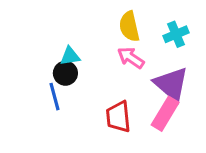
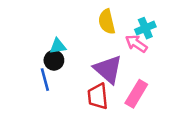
pink arrow: (131, 58) -> (136, 44), moved
purple triangle: (171, 84) -> (108, 69), moved

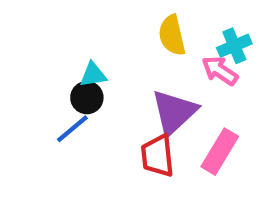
purple triangle: (108, 69) -> (174, 112), turned 36
blue line: (45, 80) -> (72, 129), turned 65

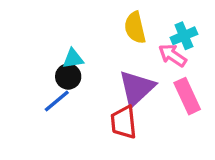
pink rectangle: (220, 152) -> (187, 96), moved, turned -56

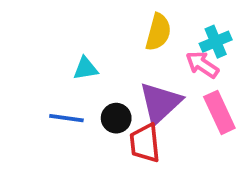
yellow semicircle: (135, 28) -> (158, 32), turned -152
black circle: (68, 77) -> (116, 118), moved
blue line: (57, 101) -> (66, 118), turned 48

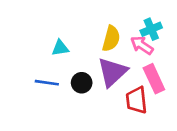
yellow semicircle: (158, 32) -> (111, 39), moved
red trapezoid: (145, 143) -> (137, 100), moved

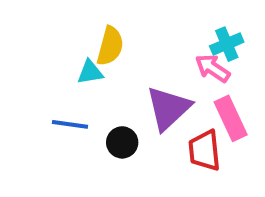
yellow semicircle: (111, 39) -> (110, 46), moved
black circle: (82, 83) -> (122, 142), moved

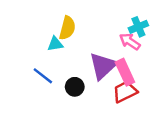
pink rectangle: (231, 118) -> (125, 72), moved
blue line: (70, 124) -> (43, 76), turned 30
red trapezoid: (205, 150) -> (125, 92), turned 70

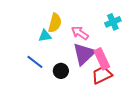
pink arrow: (130, 41) -> (80, 33), moved

